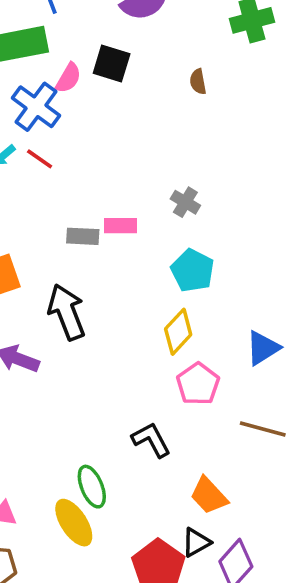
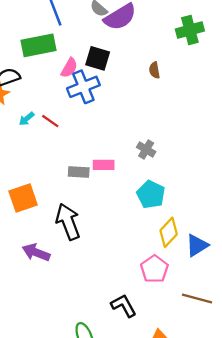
blue cross: (36, 107) -> (83, 87), moved, turned 32
yellow diamond: (178, 332) -> (169, 232), moved

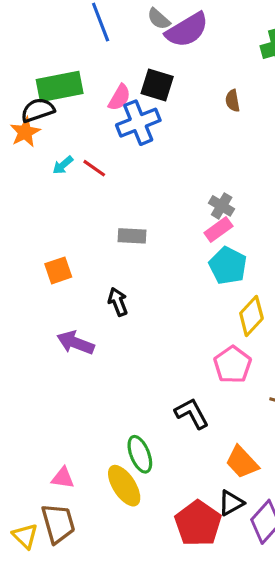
green rectangle: (38, 45) -> (60, 87), moved
pink rectangle: (104, 165) -> (218, 230), moved, turned -36
orange square: (23, 198) -> (58, 270), size x0.7
black arrow: (68, 222) -> (118, 302), size x0.6

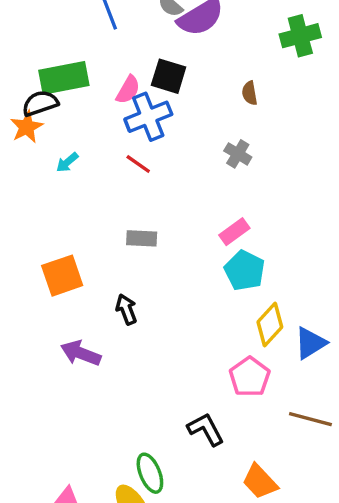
red line: (94, 168) -> (138, 164), moved
gray cross: (222, 206) -> (238, 154), moved
orange square: (58, 270) -> (62, 276), size x1.4

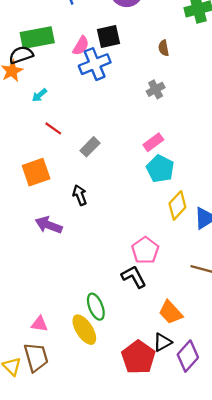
black square: (169, 76) -> (108, 36), turned -30
gray cross: (238, 154) -> (156, 89), turned 30
red line: (138, 164) -> (53, 128), moved
gray rectangle: (142, 238) -> (90, 147), turned -48
pink pentagon: (250, 377) -> (145, 250), moved

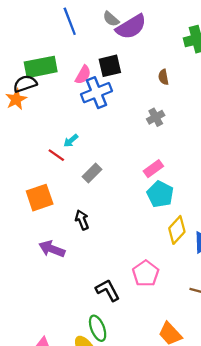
cyan arrow: (39, 95) -> (71, 141), moved
black L-shape: (134, 277) -> (108, 290), moved

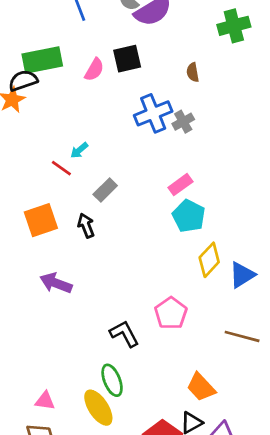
blue cross: (96, 93) -> (153, 113), moved
black arrow: (82, 220) -> (86, 226), moved

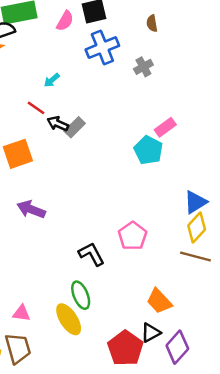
blue cross: (153, 113) -> (102, 48), moved
cyan arrow: (79, 150) -> (52, 80), moved
pink rectangle: (180, 185) -> (165, 127), moved
black arrow: (86, 226) -> (58, 124), moved, turned -45
yellow diamond: (209, 260) -> (197, 228), moved

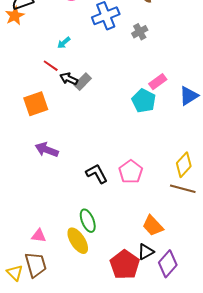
blue triangle: (195, 202) -> (189, 96), moved
black L-shape: (92, 254) -> (97, 174), moved

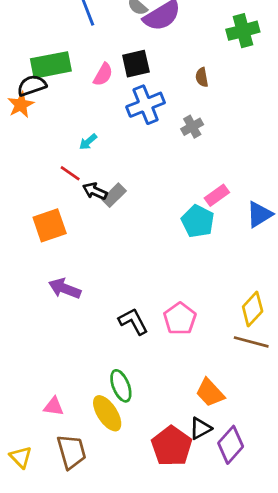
brown trapezoid: (36, 265) -> (72, 452), moved

